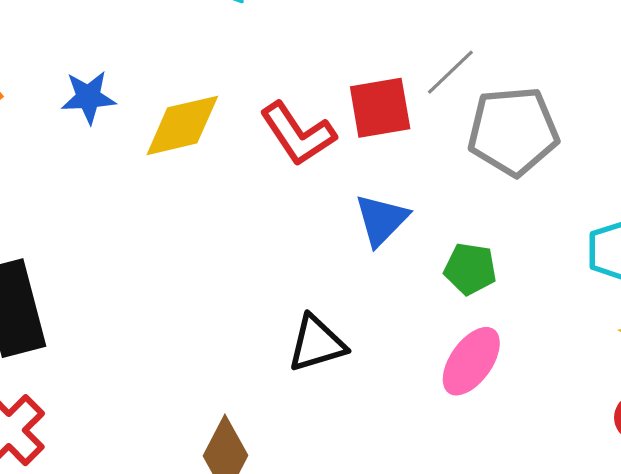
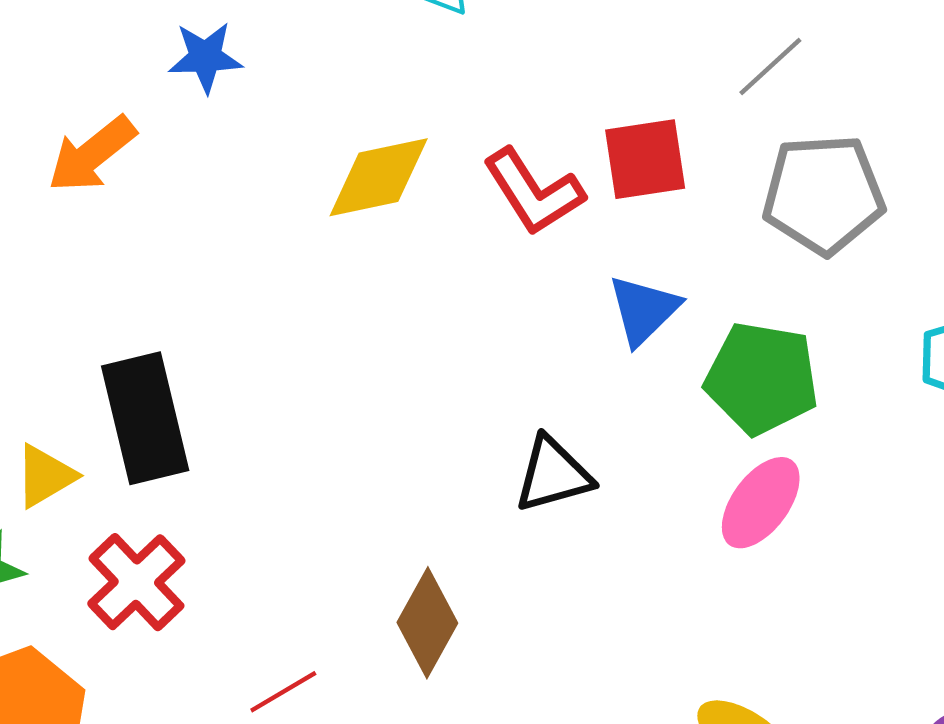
gray line: (450, 72) -> (770, 67), moved
blue star: (88, 97) -> (205, 57), moved
green pentagon: (470, 269) -> (762, 378), size x1.6

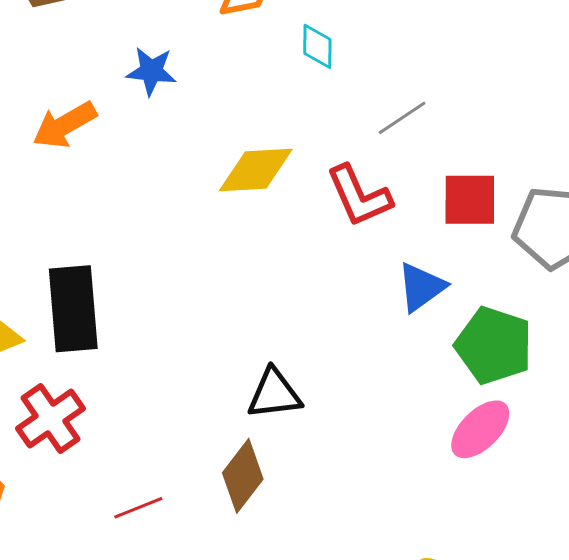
gray line: (770, 67) -> (402, 118), moved
red square: (645, 159) -> (470, 200), moved
black triangle: (553, 475) -> (274, 394), moved

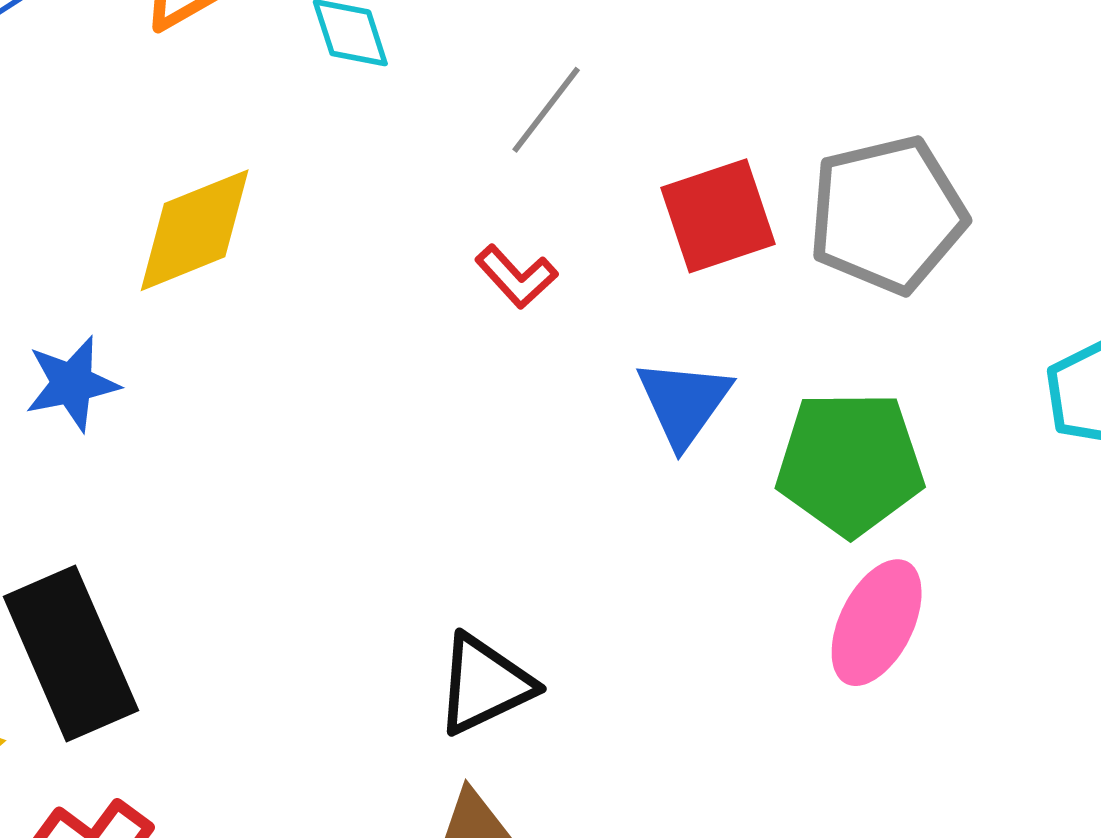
blue star: (151, 71) -> (72, 384), moved
yellow diamond: (256, 170) -> (195, 230), moved
red L-shape: (359, 196) -> (516, 277), size x0.6

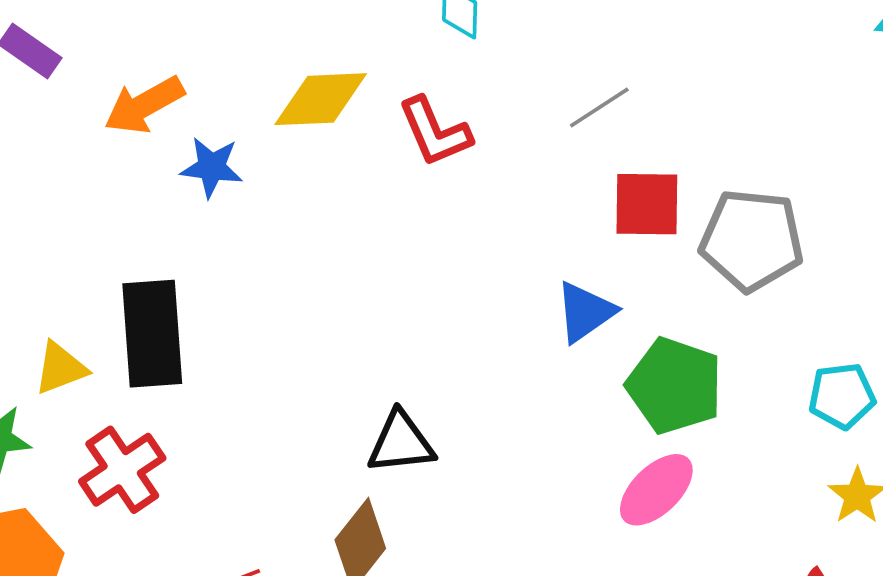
gray line: (546, 110) -> (599, 107), moved
red L-shape: (516, 277) -> (435, 132), moved, size x1.5

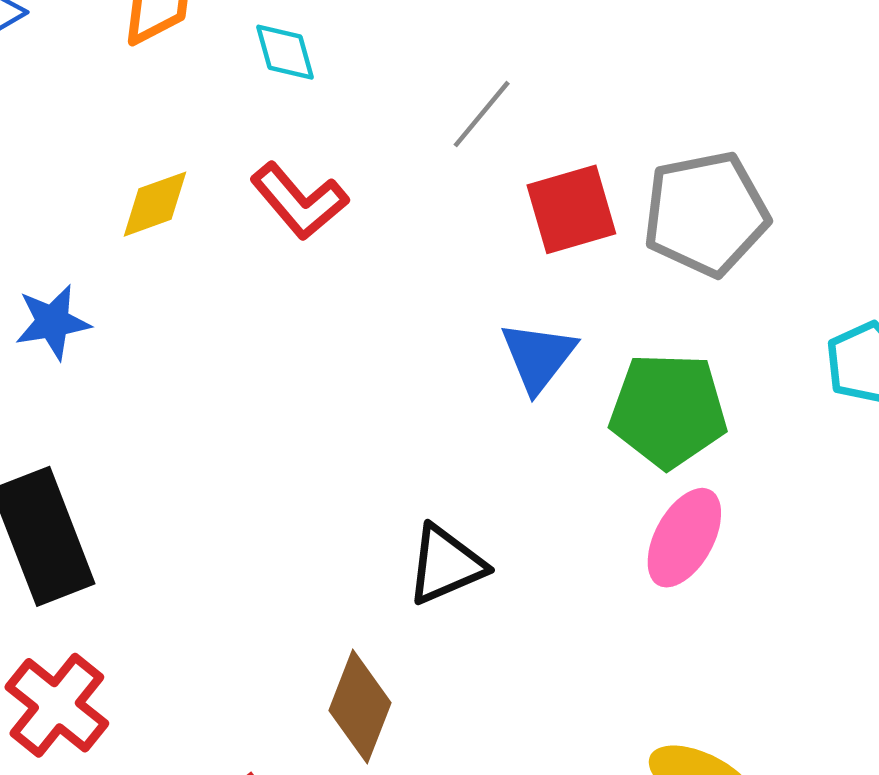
yellow diamond: (321, 99) -> (155, 204), size x0.7
black triangle: (401, 443) -> (446, 565), moved

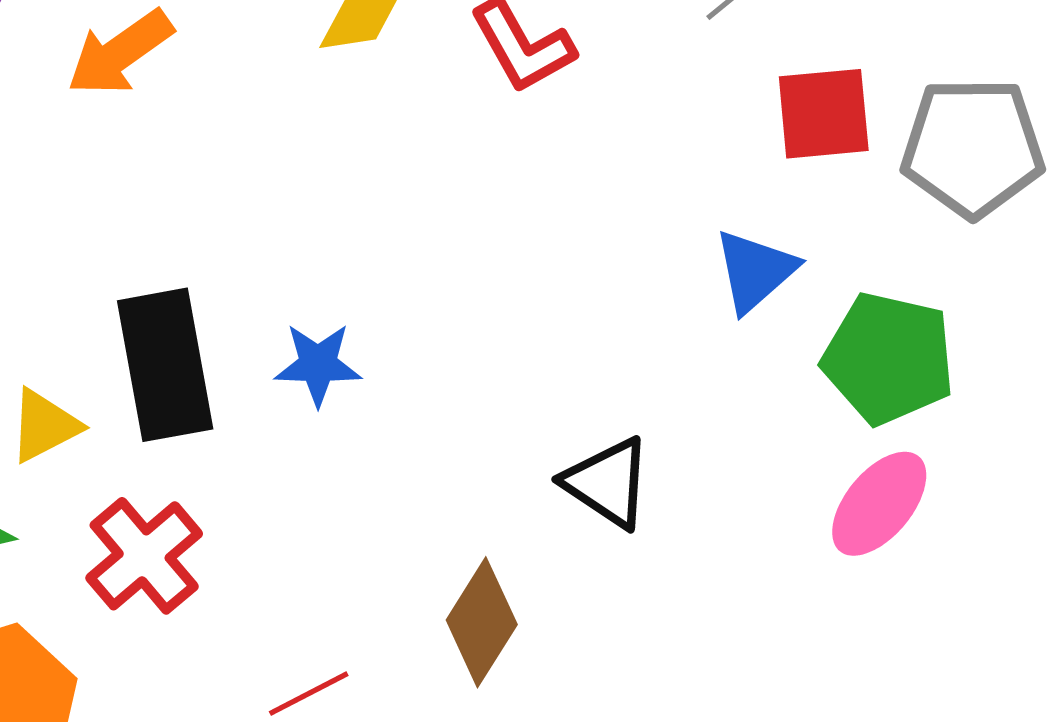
blue star: (53, 322) -> (318, 364), moved
black triangle: (446, 565) -> (607, 483), turned 46

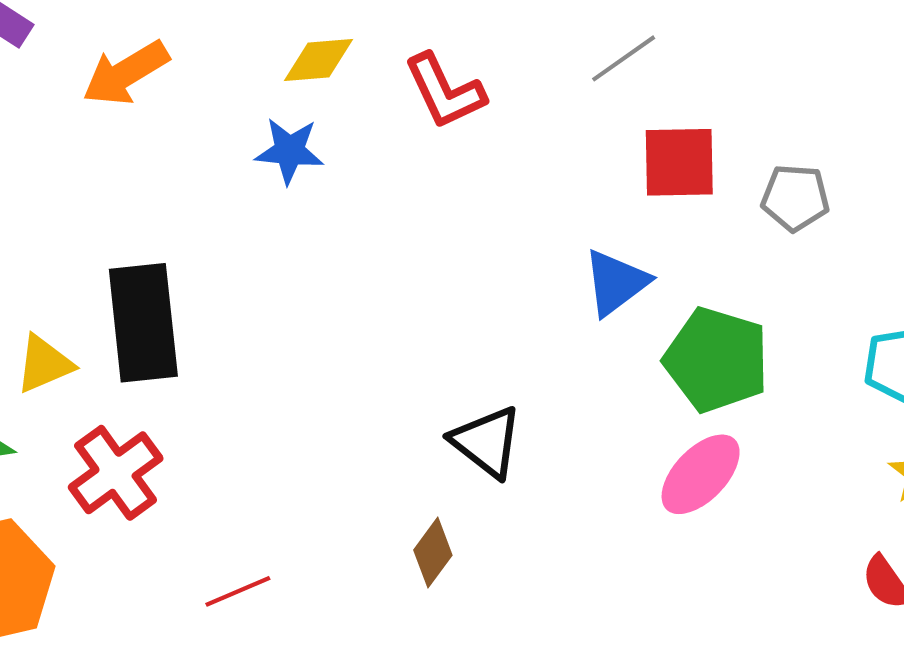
gray pentagon: (973, 147) -> (795, 198), size x0.6
blue star: (318, 364) -> (289, 151), moved
brown diamond: (482, 622) -> (433, 553), moved, size x0.7

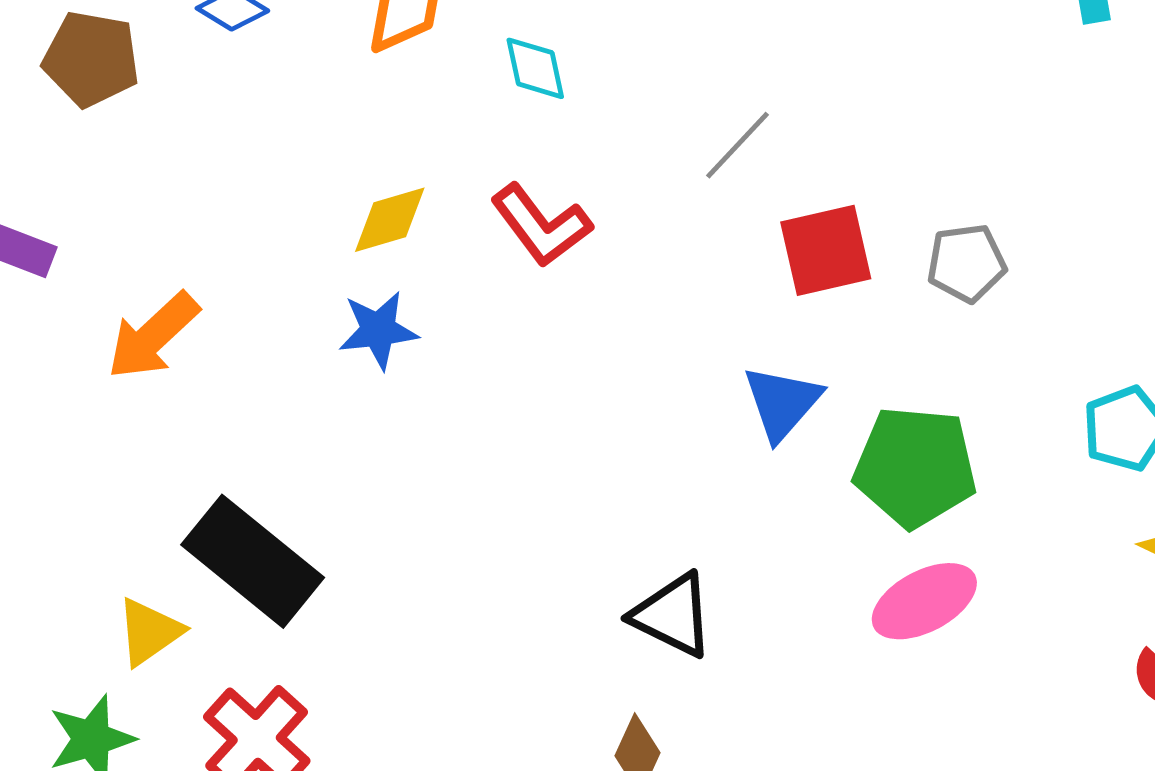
orange arrow: (126, 73) -> (153, 336), moved
black rectangle: (143, 323) -> (253, 561), turned -33
pink ellipse: (701, 474) -> (924, 601), turned 30

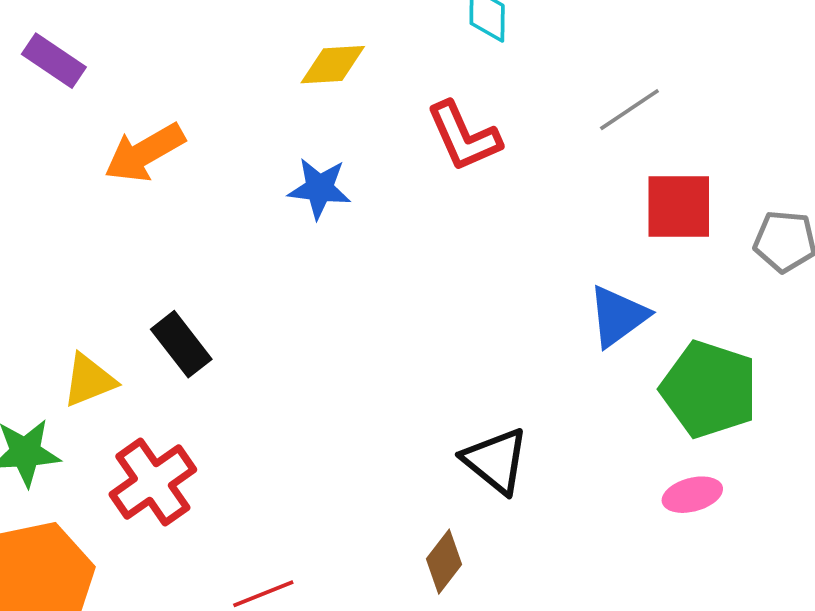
yellow diamond: (390, 220) -> (333, 65), moved
black rectangle: (253, 561) -> (181, 344), size x0.6
pink ellipse: (924, 601) -> (692, 495), size x0.7

